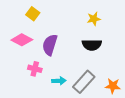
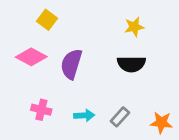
pink cross: (35, 69) -> (41, 110), moved
gray rectangle: (84, 82) -> (120, 117), size x0.6

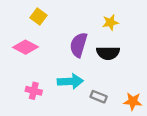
purple semicircle: (71, 64) -> (79, 45), moved
cyan arrow: (84, 115) -> (70, 81), moved, size x1.5
gray rectangle: (120, 117) -> (99, 97), turned 70

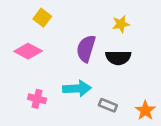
orange star: (133, 101) -> (145, 110), turned 30

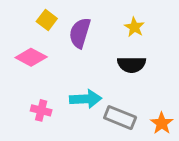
yellow star: (121, 24) -> (134, 27), turned -30
purple semicircle: (86, 49) -> (80, 33), moved
gray rectangle: (108, 105) -> (120, 118), size x1.5

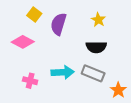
gray rectangle: (120, 118) -> (93, 73), moved

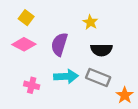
yellow square: (34, 15) -> (26, 18), moved
yellow star: (98, 20) -> (90, 22), moved
purple semicircle: (58, 24) -> (59, 44), moved

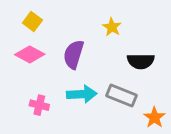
black semicircle: (101, 50) -> (141, 61), moved

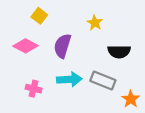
yellow square: (32, 22) -> (39, 16), moved

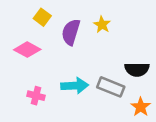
purple semicircle: (62, 46) -> (71, 32), moved
black semicircle: (119, 52) -> (137, 69), moved

